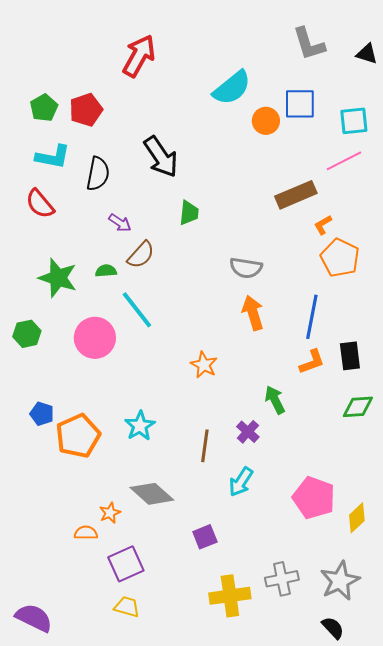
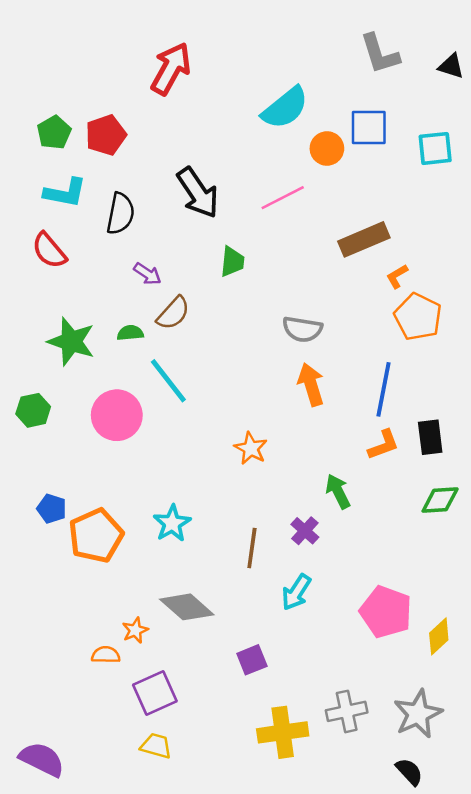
pink line: (344, 161) -> (283, 198), moved

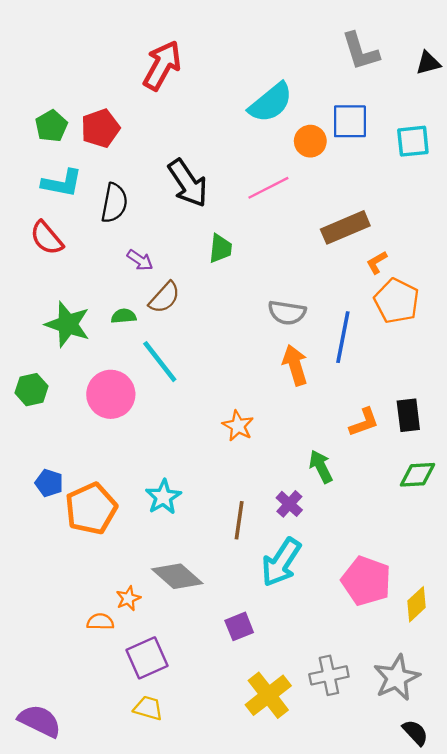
black triangle: (451, 66) -> (428, 63), turned -32
blue line: (383, 389) -> (343, 337), moved
cyan arrow: (296, 592) -> (281, 562), size x1.4
yellow cross: (283, 732) -> (268, 695), turned -30
black semicircle: (409, 772) -> (415, 733), moved

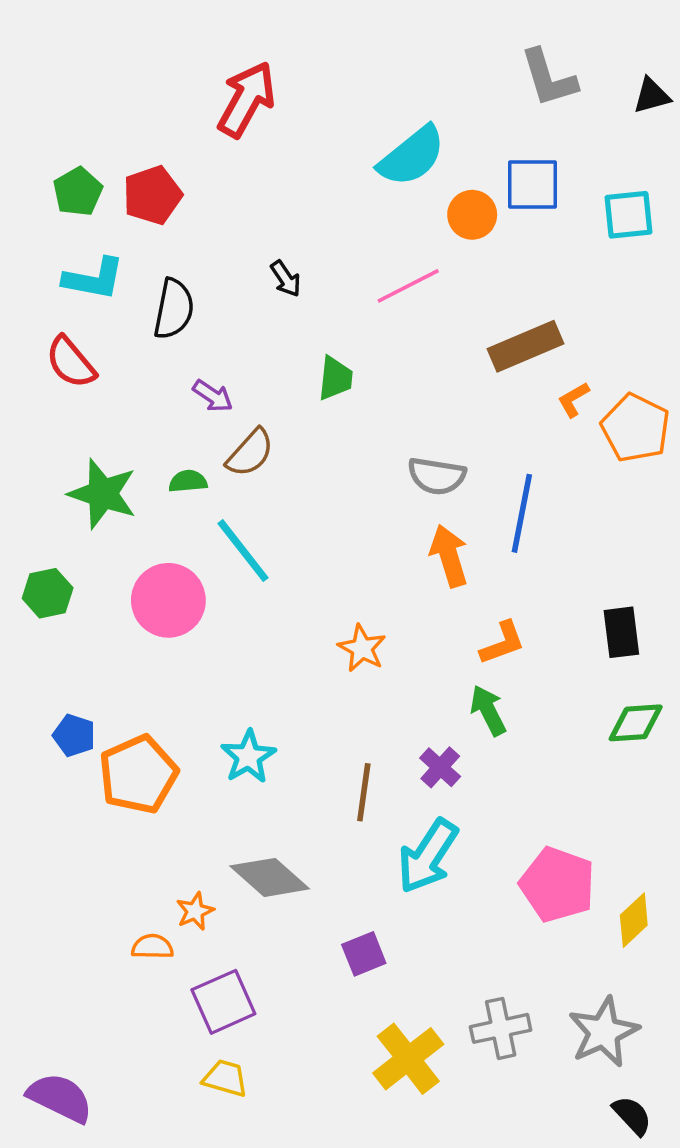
black arrow: (188, 183) -> (286, 279), size x0.5
orange pentagon: (397, 301) -> (636, 428), moved
orange L-shape: (364, 422) -> (502, 643), moved

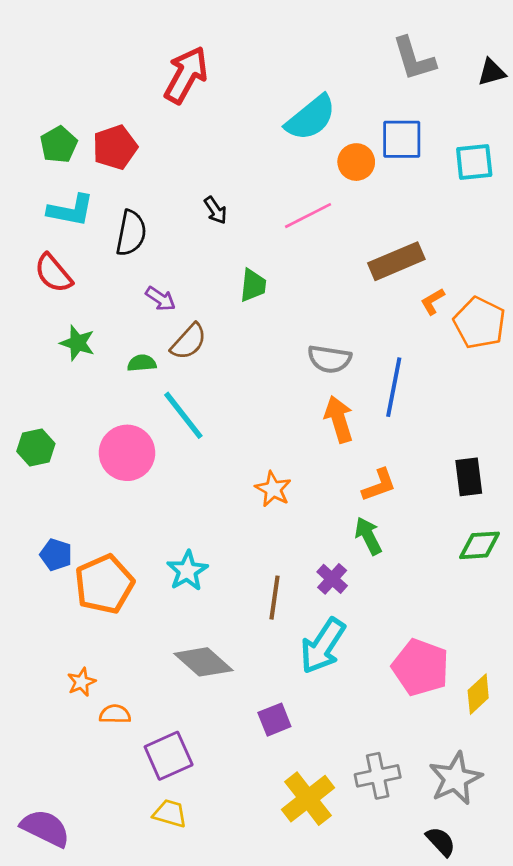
green star: (103, 494) -> (77, 343), moved, size x0.7
orange star: (195, 911) -> (81, 682), moved
black semicircle: (632, 1116) -> (441, 842), moved

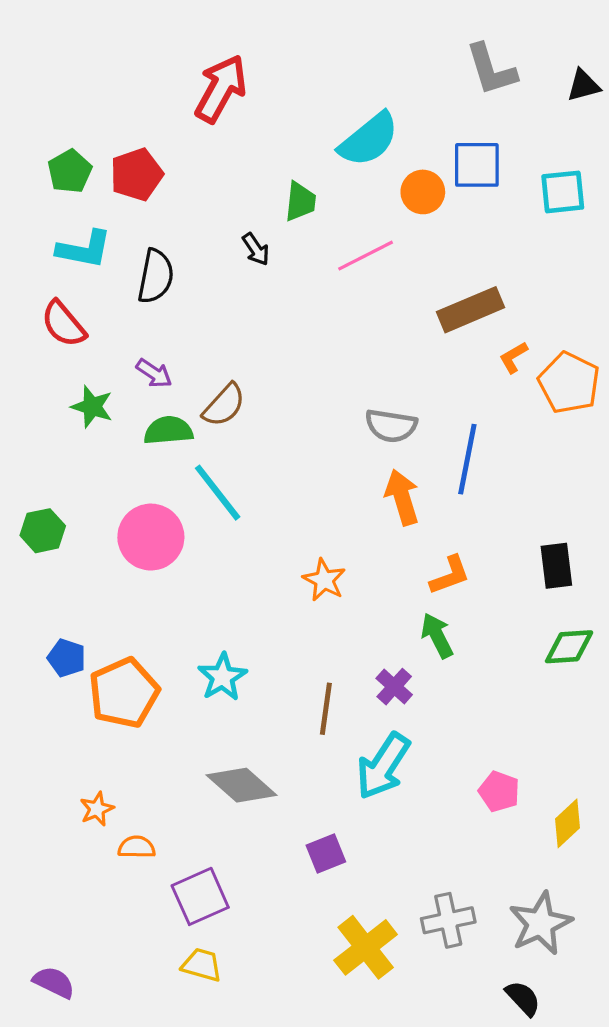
green trapezoid: (253, 285) -> (300, 202), moved
purple arrow: (161, 299) -> (154, 373), moved
green semicircle: (142, 363) -> (168, 431), size x1.4
pink pentagon: (421, 667) -> (499, 791), size x0.6
purple semicircle: (45, 828) -> (54, 982), size x0.7

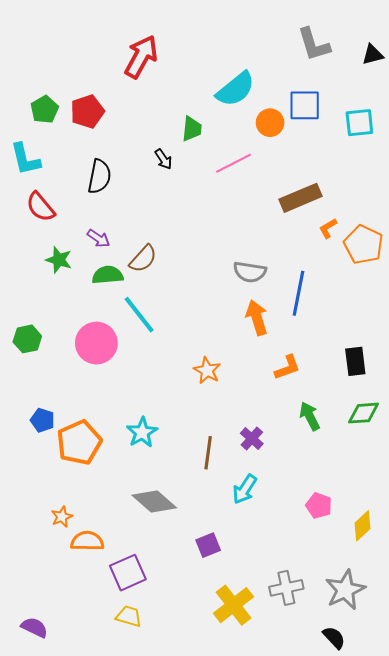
cyan L-shape: (84, 249) -> (25, 159), moved, turned 66
green arrow: (437, 636) -> (310, 416), moved
cyan arrow: (383, 766) -> (245, 489), size x0.7
orange semicircle: (137, 847) -> (87, 541), size x1.4

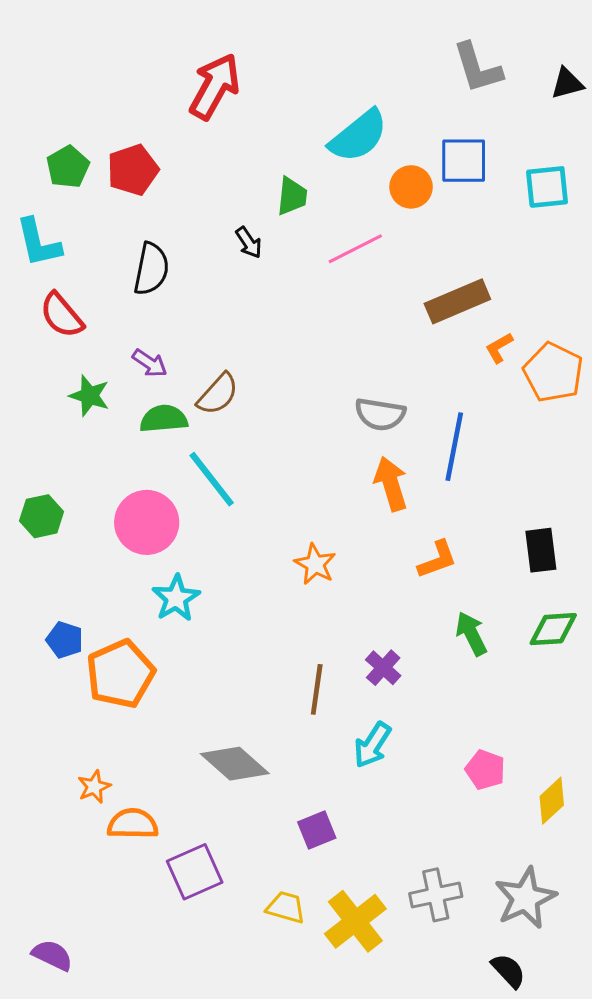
cyan star: (142, 432) -> (176, 598), moved
yellow trapezoid: (129, 616) -> (286, 907), moved

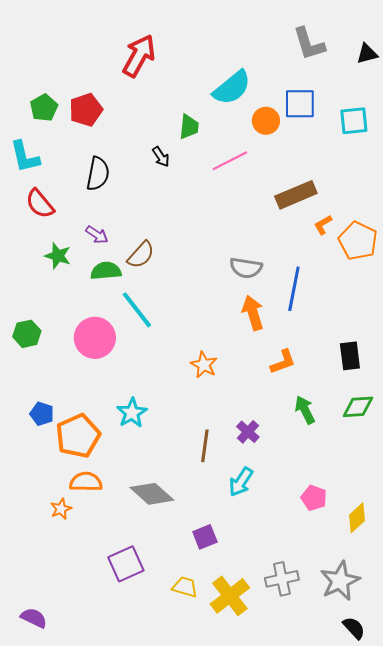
cyan star: (176, 598) -> (132, 413), moved
orange semicircle: (133, 824) -> (86, 482), moved
black semicircle: (508, 971) -> (354, 628), moved

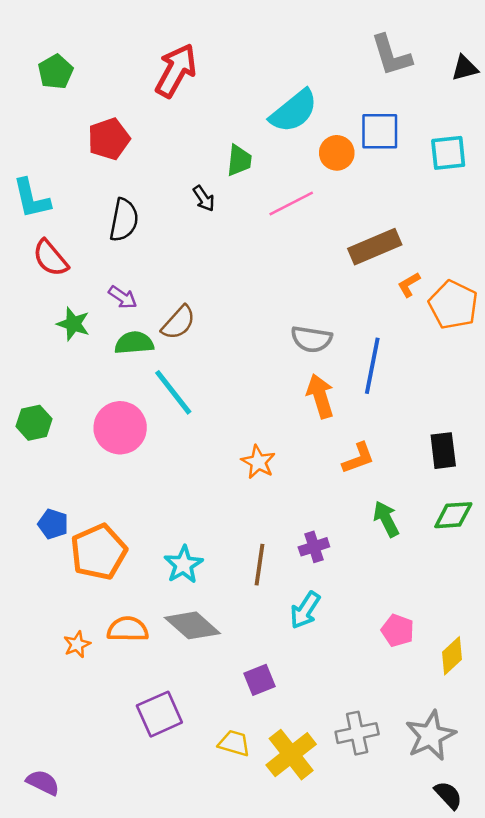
green pentagon: (44, 108) -> (56, 72), moved
cyan star: (132, 413) -> (183, 565), moved
purple cross: (248, 432) -> (314, 547), turned 30
orange semicircle: (86, 482) -> (128, 629), moved

